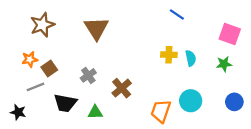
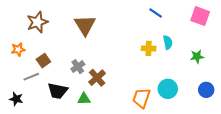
pink square: (230, 34) -> (200, 16), moved
cyan semicircle: (191, 58) -> (168, 42), moved
orange star: (30, 59) -> (18, 49), moved
brown cross: (122, 88) -> (97, 78), moved

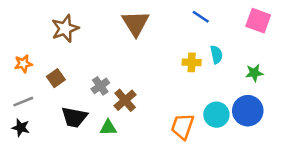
brown star: (37, 22) -> (65, 28), moved
brown triangle: (85, 25) -> (136, 23), moved
gray line: (31, 77) -> (23, 102), moved
blue circle: (206, 90) -> (248, 111), moved, size x1.5

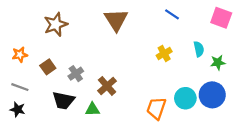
cyan semicircle: (216, 55) -> (199, 49), moved
yellow cross: (192, 62) -> (164, 53), turned -32
gray cross: (100, 86) -> (76, 74), moved
gray line: (23, 102) -> (20, 87), turned 42

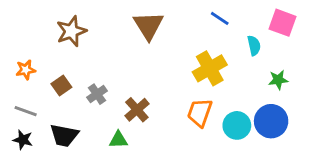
cyan semicircle: (199, 49) -> (254, 46), moved
yellow cross: (164, 53) -> (210, 68), size x1.6
black trapezoid: (63, 100) -> (64, 135), moved
orange trapezoid: (156, 108) -> (200, 113), moved

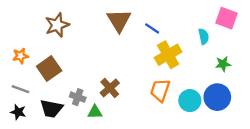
blue line: (220, 18) -> (152, 28), moved
brown square: (61, 85) -> (49, 69), size x1.5
gray cross: (97, 94) -> (78, 97), moved, turned -35

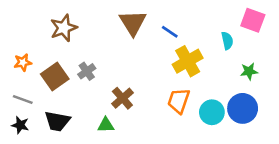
gray cross: (78, 97) -> (87, 71), moved, turned 35

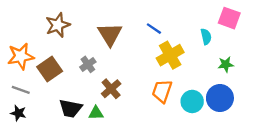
brown triangle: (133, 23) -> (110, 34), moved
orange star: (23, 62) -> (21, 56), size x1.6
gray cross: (87, 71) -> (88, 64), moved
black trapezoid: (57, 121) -> (71, 108), moved

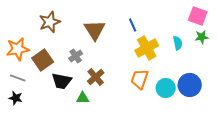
blue line: (154, 29) -> (133, 25), turned 32
cyan semicircle: (206, 37) -> (178, 43), moved
green star: (226, 64) -> (202, 37), moved
black trapezoid: (71, 108) -> (62, 81), moved

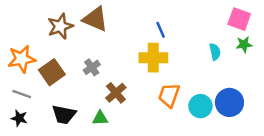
brown triangle: (95, 30) -> (95, 19), moved, turned -35
yellow cross: (147, 48) -> (153, 58), moved, turned 30
black trapezoid: (62, 81) -> (64, 115), moved

